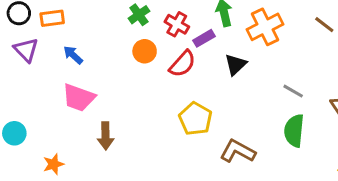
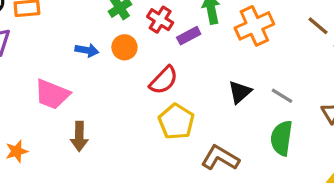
blue arrow: (73, 55) -> (87, 50), moved, turned 145
red semicircle: (182, 64) -> (164, 80), moved
black triangle: (236, 65) -> (240, 92), moved
orange star: (53, 164) -> (17, 151), moved

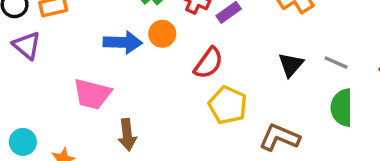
blue arrow: (87, 50) -> (123, 42), size x1.5

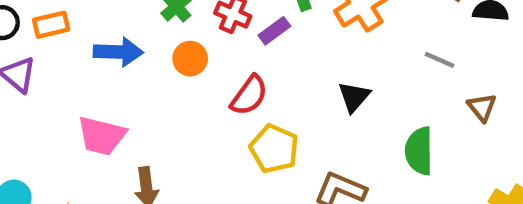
blue arrow: (123, 42) -> (118, 52), moved
gray line: (336, 63) -> (440, 60), moved

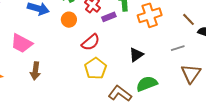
gray line: (440, 60) -> (178, 48), turned -56
brown triangle: (482, 107) -> (191, 74), size x1.5
green semicircle: (419, 151) -> (147, 84), moved, turned 55

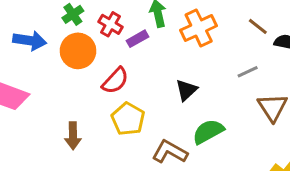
orange circle: (69, 20) -> (78, 51), size x1.5
brown arrow: (35, 71) -> (73, 136), moved

